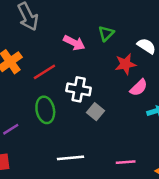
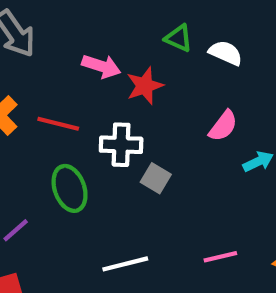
green triangle: (106, 33) -> (179, 38), moved, turned -42
red star: (125, 64) -> (145, 86), moved
red line: (44, 72) -> (58, 124), turned 55

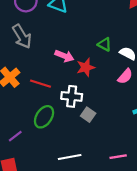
pink semicircle: (223, 126) -> (125, 76), moved
green ellipse: (70, 188) -> (44, 117), turned 50

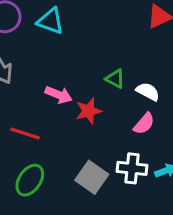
white cross: (72, 96) -> (132, 168), moved
gray square: (88, 115) -> (92, 177), size x1.5

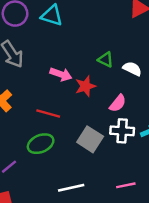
pink semicircle: (144, 124) -> (118, 103), moved
red line: (25, 134) -> (48, 114), moved
green ellipse: (30, 180) -> (41, 144), turned 35

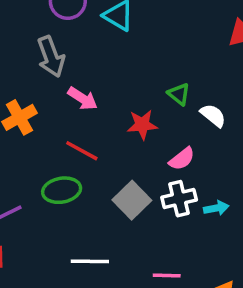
pink arrow: (61, 74) -> (83, 99), moved
white cross: (122, 131) -> (179, 199), turned -30

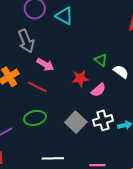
red line: (82, 151) -> (37, 87), moved
pink semicircle: (182, 159) -> (98, 90), moved

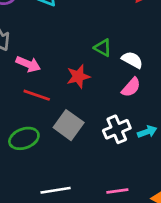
red line: (37, 87) -> (37, 95), moved
pink semicircle: (98, 90) -> (131, 87), moved
gray square: (76, 122) -> (69, 125), moved

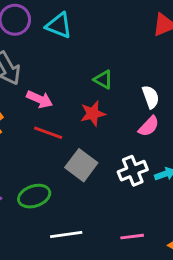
green triangle: (103, 48) -> (103, 80), moved
white semicircle: (132, 60) -> (151, 97), turned 40
green ellipse: (24, 138) -> (34, 196), moved

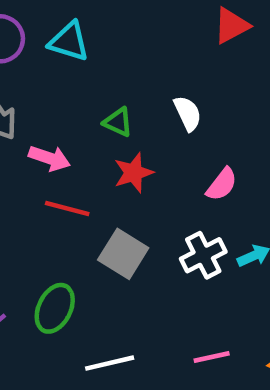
green triangle: (103, 80) -> (118, 122), moved
white semicircle: (151, 97) -> (188, 113), moved
green ellipse: (34, 196) -> (55, 308), turned -40

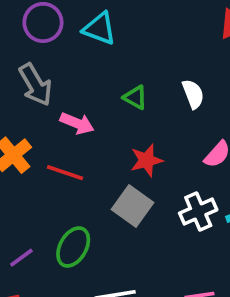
red star: (134, 173) -> (147, 160), moved
red line: (67, 208) -> (65, 173), moved

